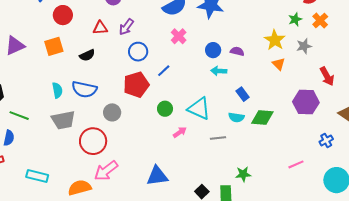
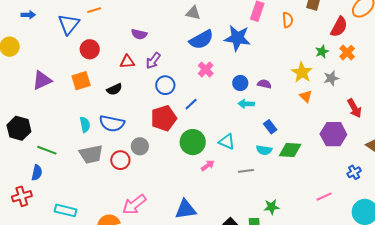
green circle: (165, 109) -> (193, 142), size x1.6
cyan triangle: (199, 109) -> (227, 142), size x0.7
red circle: (93, 141) -> (120, 160), moved, size x0.7

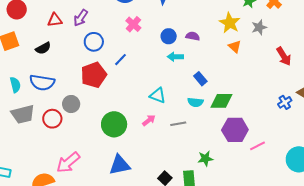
purple hexagon: (333, 134) -> (235, 130), moved
green circle: (193, 142) -> (114, 124), moved
pink arrow: (208, 165) -> (149, 120), moved
blue cross: (354, 172) -> (285, 102), moved

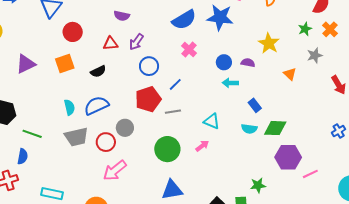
yellow star: (230, 23) -> (269, 43), moved
blue semicircle: (42, 82) -> (96, 106), turned 145
gray line: (178, 124) -> (173, 112), moved
pink arrow: (68, 162) -> (115, 171), moved

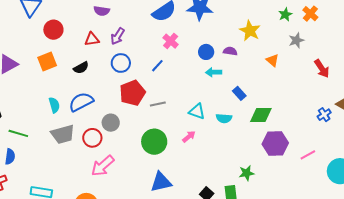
blue circle: (149, 66) -> (121, 63), moved
blue line: (175, 84) -> (157, 66), moved
cyan semicircle: (249, 129) -> (224, 118), moved
pink line: (310, 174) -> (308, 155), moved

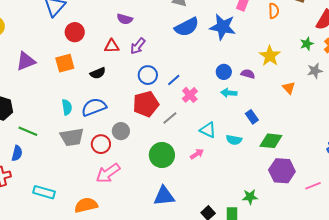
pink cross: (171, 41) -> (190, 95), moved
blue circle: (121, 63) -> (148, 75), moved
gray line: (158, 104) -> (170, 118), turned -35

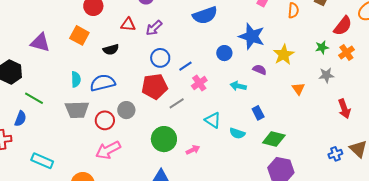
blue star: (223, 27) -> (252, 36), moved
purple triangle: (26, 61) -> (40, 43), moved, turned 30
orange square: (65, 63) -> (79, 35), turned 36
blue circle: (224, 72) -> (224, 53), moved
pink arrow: (197, 154) -> (193, 150), moved

